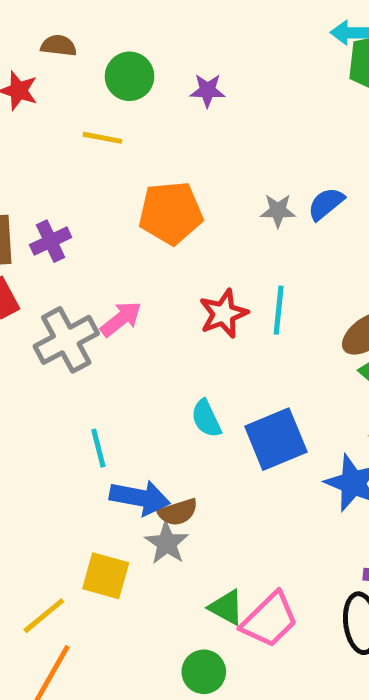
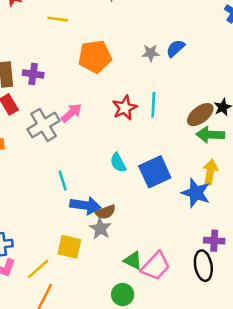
purple cross: (51, 241) -> (33, 74), turned 36

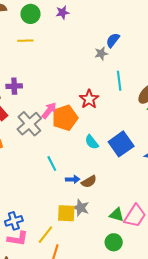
blue semicircle: (175, 48) -> (113, 40), moved
orange pentagon: (95, 57) -> (65, 118), moved
cyan line: (153, 105) -> (119, 81), moved
blue arrow: (85, 205) -> (73, 179), size x0.6
gray star: (100, 228) -> (81, 208), moved

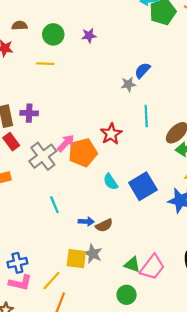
cyan line: (52, 163) -> (54, 205), moved

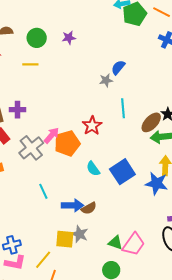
blue arrow: (86, 222) -> (72, 205), size x1.5

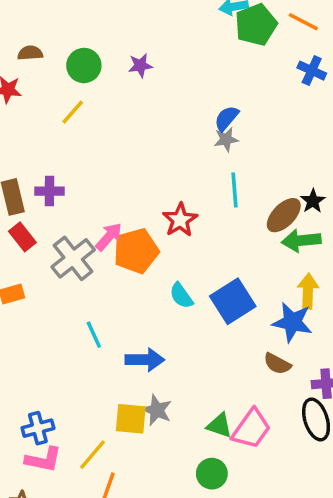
yellow line: (30, 64) -> (73, 112), turned -49
gray star: (106, 80) -> (226, 139), moved
brown semicircle: (89, 208) -> (277, 364), moved, turned 56

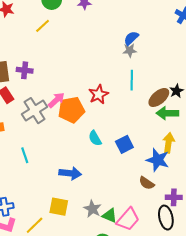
blue square: (233, 301) -> (124, 144), size x0.7
cyan line: (94, 335) -> (25, 155), moved
gray star: (157, 410) -> (92, 209), moved

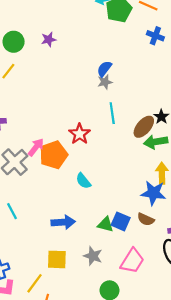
blue square: (124, 144) -> (121, 221), moved, turned -30
green triangle: (110, 216) -> (105, 225), moved

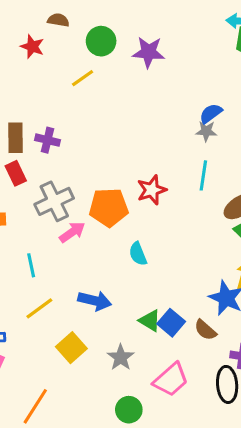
purple star: (49, 39) -> (149, 52), size x1.5
pink arrow: (36, 147) -> (72, 232), moved
yellow square: (57, 259) -> (71, 348), turned 30
yellow line: (35, 283) -> (39, 308), moved

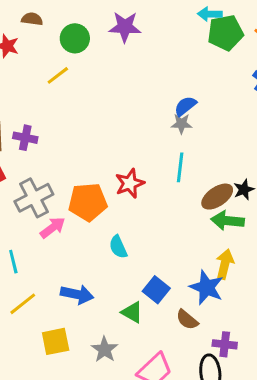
purple star: (149, 52) -> (125, 27), moved
blue square: (171, 323) -> (156, 290), moved
yellow square: (71, 348) -> (56, 341), turned 32

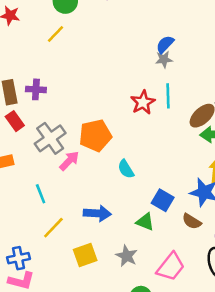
red star: (130, 183) -> (143, 102), moved

